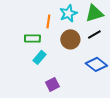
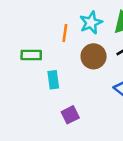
green rectangle: (32, 38) -> (31, 55), moved
cyan rectangle: (39, 57) -> (53, 80), turned -48

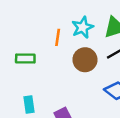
cyan rectangle: (53, 80) -> (29, 105), moved

